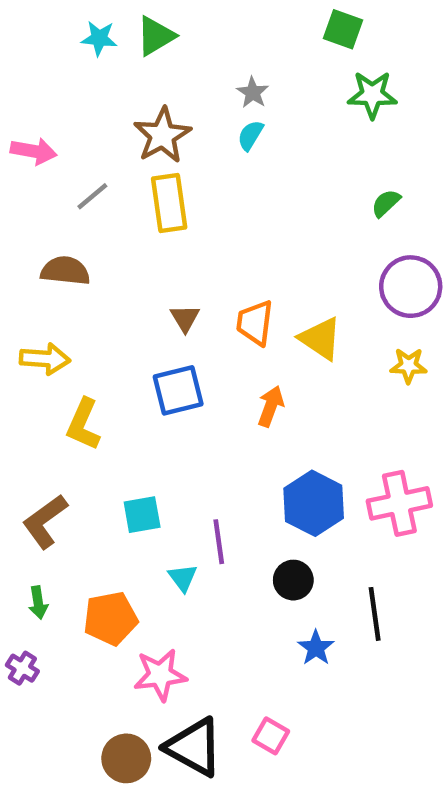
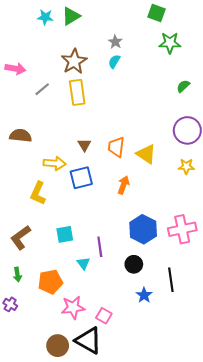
green semicircle: (386, 203) -> (183, 86), moved
brown semicircle: (65, 271) -> (21, 136), moved
yellow arrow: (45, 359) -> (55, 163), moved
pink square: (271, 736) -> (104, 316), moved

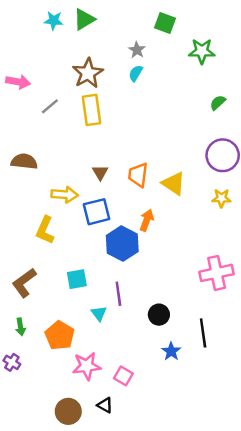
green square: (156, 13) -> (165, 23), moved
blue hexagon: (143, 229) -> (122, 244), moved
orange pentagon: (50, 282) -> (60, 335), turned -30
black triangle: (88, 340) -> (105, 405), size x0.5

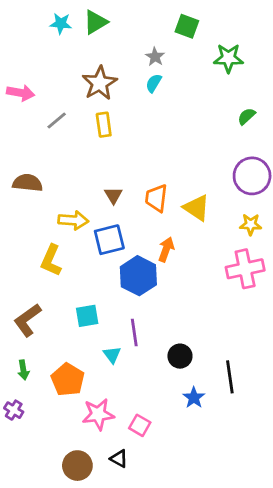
yellow rectangle: (92, 110) -> (104, 125), size x0.7
pink cross: (217, 273) -> (245, 269), moved

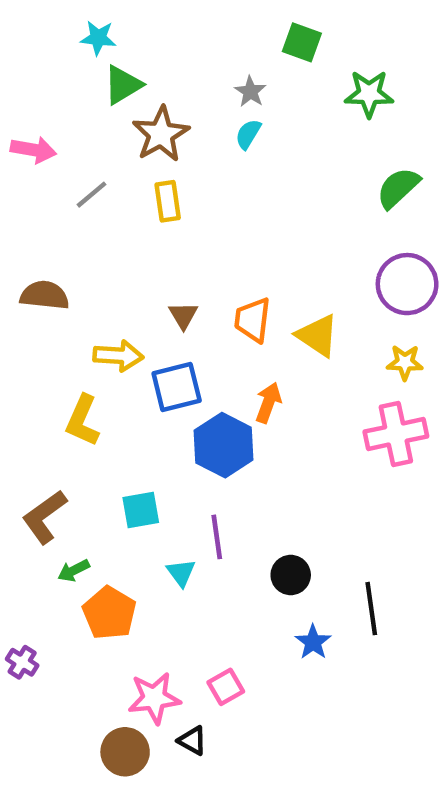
green triangle: (95, 22) -> (123, 85), moved
green semicircle: (246, 116) -> (398, 188), size x1.5
green arrow: (23, 370) -> (74, 571), moved, turned 72
pink star: (98, 414) -> (154, 698), moved
pink square: (140, 425) -> (226, 687), turned 30

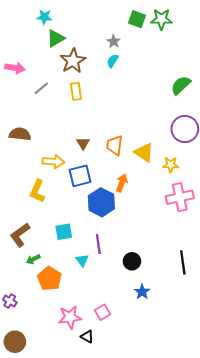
green star: (369, 94) -> (161, 19), moved
yellow star: (405, 362) -> (171, 165), moved
black line: (371, 609) -> (183, 262), moved
brown circle: (125, 752) -> (15, 342), moved

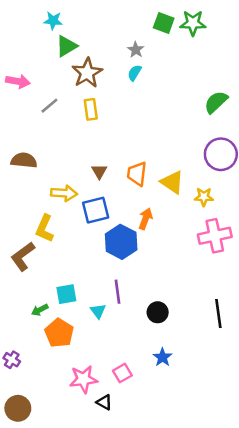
cyan square: (64, 232) -> (66, 294), moved
brown L-shape: (20, 235) -> (23, 256), moved
blue star: (142, 292) -> (162, 357), moved

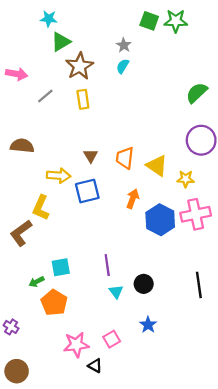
blue hexagon: (121, 242) -> (160, 220), moved
cyan triangle: (98, 311) -> (116, 292), moved

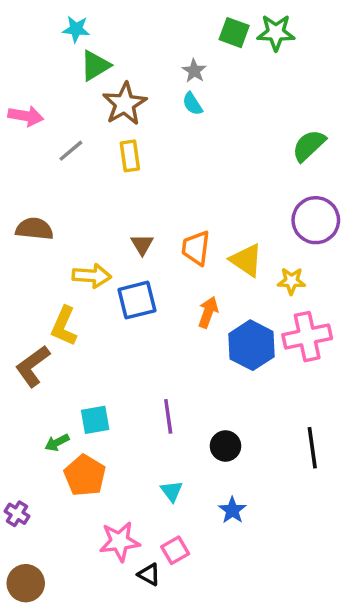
cyan semicircle: (123, 66) -> (192, 104), turned -64
cyan triangle: (116, 292) -> (172, 491), moved
pink square: (112, 339) -> (175, 550), moved

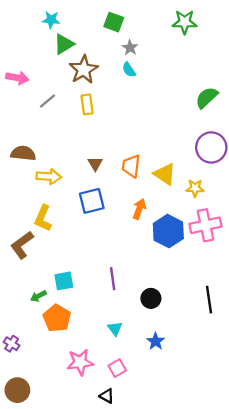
green square: (234, 33) -> (114, 22), moved
yellow arrow: (92, 276) -> (49, 176), moved
black triangle: (149, 574) -> (107, 396), moved

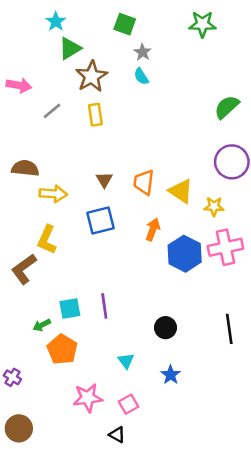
cyan star: (51, 20) -> (56, 22), turned 30
purple line: (113, 279) -> (104, 306), moved

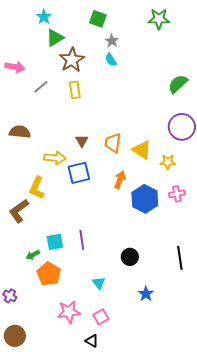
yellow arrow: (53, 194) -> (55, 158), moved
pink cross: (225, 247) -> (177, 194), size x0.6
blue star: (171, 375) -> (146, 294), moved

